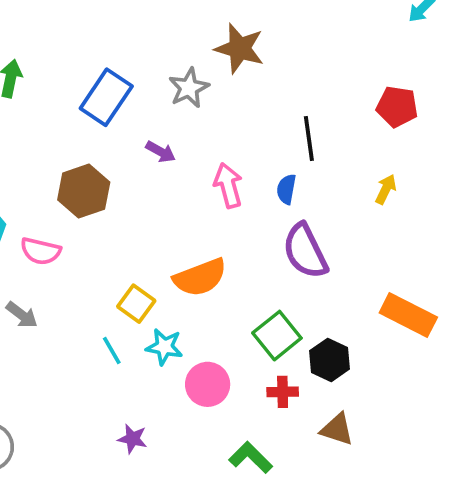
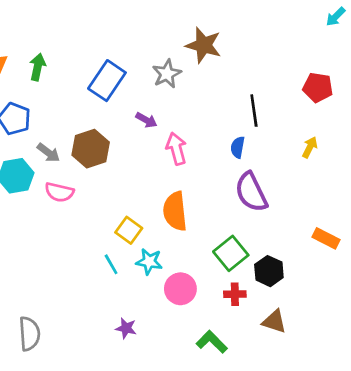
pink arrow: (228, 185) -> (176, 149), moved
orange semicircle: (200, 277) -> (175, 211), turned 105
gray arrow: (22, 315) -> (48, 153), moved
orange rectangle: (408, 315) -> (326, 238), size x0.7

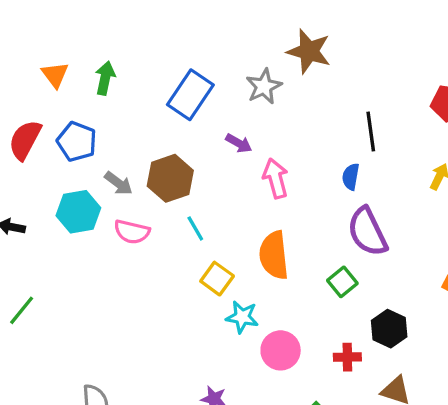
green square: (231, 253) -> (342, 282), moved, size x0.7
cyan line: (111, 264) -> (195, 228), moved

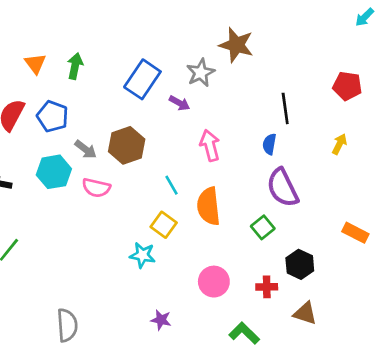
purple arrow: (239, 143) -> (179, 103), moved
cyan line: (195, 228) -> (172, 185), moved
cyan star: (242, 317) -> (142, 255), moved

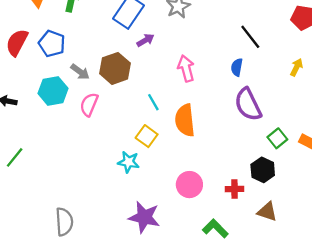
purple arrow: (179, 103) -> (145, 40), moved, turned -60
black line: (285, 108) -> (250, 37), turned -30
pink semicircle: (96, 188) -> (89, 104), turned 100
green square: (263, 227) -> (277, 138), moved
purple star: (161, 320) -> (144, 217), size x1.8

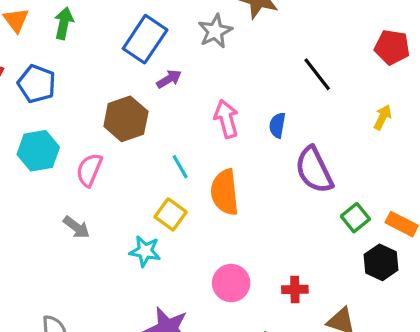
blue semicircle: (237, 67) -> (277, 125), moved
gray arrow: (80, 72) -> (77, 227), moved
black hexagon: (263, 170) -> (381, 262), moved

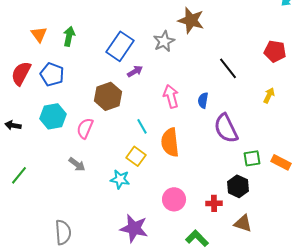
green square: (355, 218) -> (252, 158), turned 30
black hexagon: (381, 262) -> (238, 186), moved

